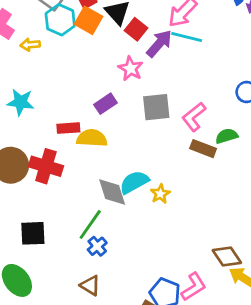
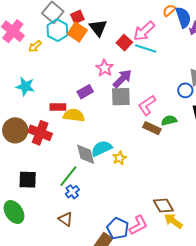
red square: (136, 29) -> (124, 43), moved
purple arrow: (159, 44) -> (122, 79), moved
yellow arrow: (30, 45) -> (35, 46), turned -40

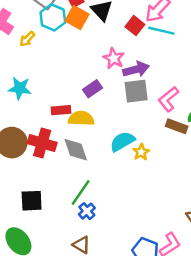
purple arrow: (122, 79) -> (136, 69), turned 35
cyan semicircle: (102, 148) -> (122, 141), moved
gray diamond: (86, 154) -> (76, 150), moved
yellow star: (119, 158) -> (141, 152), moved

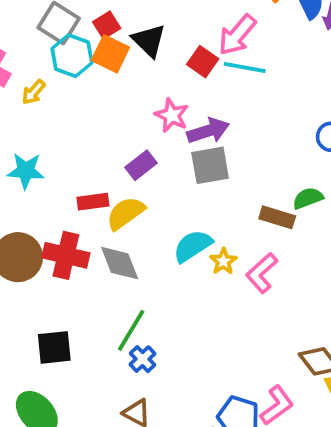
pink L-shape: (168, 99) -> (262, 273), moved
yellow semicircle: (81, 118) -> (125, 213), turned -35

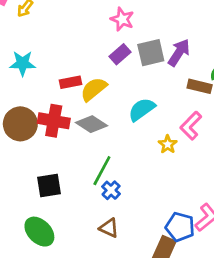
purple arrow: (208, 131) -> (179, 52), moved, turned -36
purple rectangle: (141, 165) -> (120, 54), moved
yellow star: (223, 261) -> (168, 144), moved
gray diamond: (120, 263) -> (91, 124), turned -32

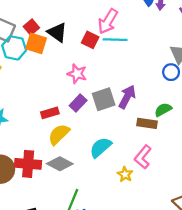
red rectangle: (70, 82) -> (50, 113), moved

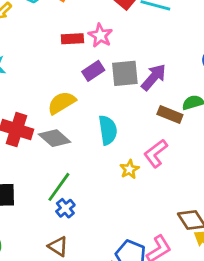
red rectangle: (50, 113) -> (72, 39), moved
cyan semicircle: (101, 147) -> (108, 130), turned 110

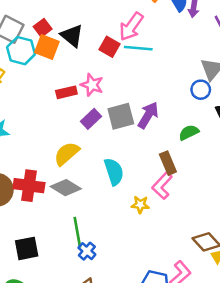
brown rectangle: (170, 114) -> (168, 163), moved, turned 55
yellow star: (129, 169) -> (140, 205), turned -30
green line: (59, 187) -> (77, 232), turned -36

